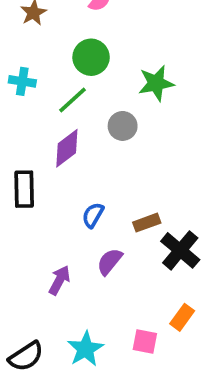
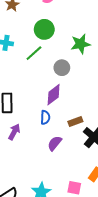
purple diamond: (67, 148) -> (54, 95), moved
blue semicircle: (93, 215) -> (45, 117), turned 152
purple arrow: (59, 280) -> (14, 132), moved

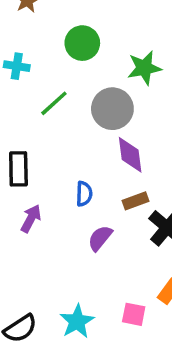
green line: (34, 53) -> (54, 103), moved
gray circle: (62, 68) -> (112, 109), size x1.5
purple diamond: (54, 95) -> (130, 155), moved, turned -60

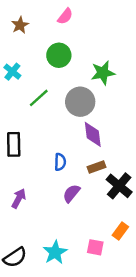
cyan cross: (17, 66) -> (12, 72), turned 30
purple arrow: (31, 219) -> (19, 198), moved

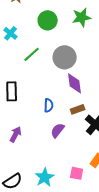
green star: (103, 73) -> (82, 17), moved

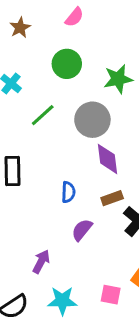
green star: (82, 17) -> (118, 79), moved
purple arrow: (16, 134) -> (41, 261), moved
cyan star: (45, 177) -> (62, 301), turned 30

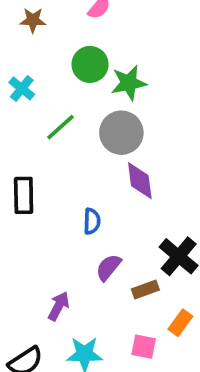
brown star: (20, 28) -> (33, 20), turned 30
green star: (118, 79) -> (129, 83), moved
brown rectangle: (112, 198) -> (145, 290), moved

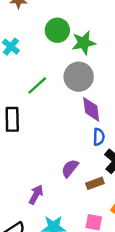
green line: (60, 127) -> (37, 85), moved
blue semicircle: (92, 221) -> (99, 137), moved

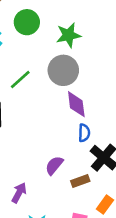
green circle: (57, 30) -> (27, 22), moved

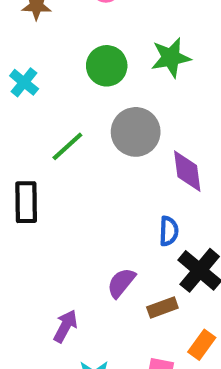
green circle: (27, 22) -> (107, 66), moved
green star: (68, 35) -> (171, 58), moved
purple diamond: (76, 104) -> (187, 171), moved

